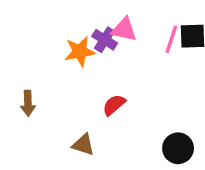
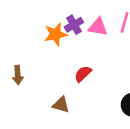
pink triangle: (124, 30) -> (98, 27), moved
purple cross: (105, 40) -> (74, 25), turned 30

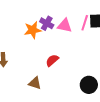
purple cross: (74, 25) -> (47, 23), turned -32

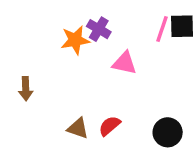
pink triangle: (65, 26) -> (124, 63), moved
red semicircle: (52, 60) -> (110, 126), moved

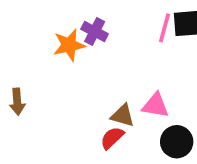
pink triangle: (124, 63) -> (155, 105), moved
brown triangle: (78, 128) -> (123, 116), moved

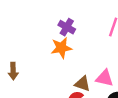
orange star: (69, 45) -> (61, 48), moved

